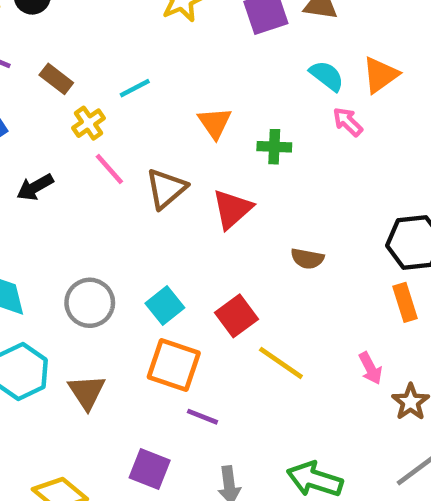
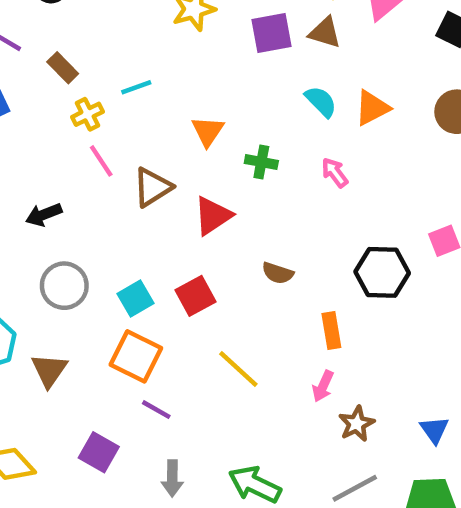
pink arrow: (348, 122) -> (335, 173), moved
black arrow: (35, 187) -> (44, 215), moved
orange rectangle: (405, 302) -> (331, 331), moved
red square: (237, 316) -> (196, 296), moved
pink arrow: (370, 368) -> (323, 386), turned 44

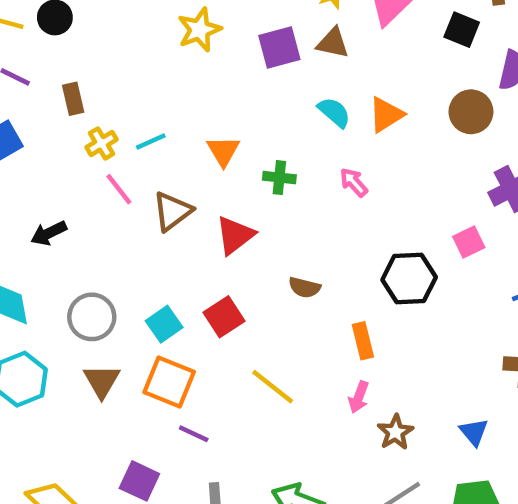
brown rectangle: (63, 68) -> (73, 99), turned 36
cyan line: (136, 87) -> (151, 141), moved
black arrow: (44, 215) -> (49, 233), moved
brown triangle: (49, 370) -> (102, 381), moved

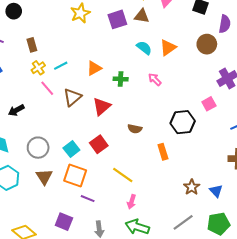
brown rectangle: (73, 99) -> (32, 45), moved
orange triangle: (223, 151) -> (94, 68), turned 35
pink arrow: (359, 397) -> (132, 202), moved
brown star: (395, 432) -> (192, 187), moved

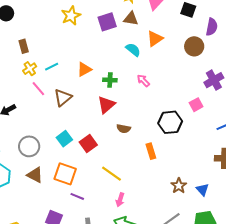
orange triangle: (168, 47) -> (155, 39), moved
red triangle: (102, 107) -> (106, 105), moved
cyan square: (71, 149) -> (64, 139), moved
brown triangle: (44, 177) -> (35, 175), turned -30

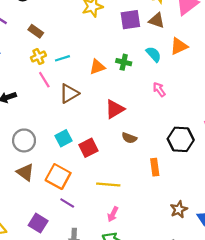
brown rectangle: (24, 46) -> (36, 31), turned -48
green cross: (110, 80) -> (124, 62), moved
yellow line: (111, 174) -> (108, 184), turned -40

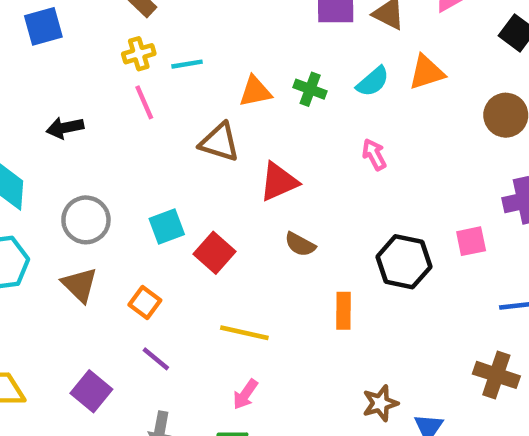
cyan semicircle: (154, 54) -> (373, 82), turned 84
brown triangle: (69, 94) -> (219, 142), moved, turned 40
red square: (88, 148) -> (215, 253), turned -30
orange square: (58, 176) -> (145, 302), size x0.6

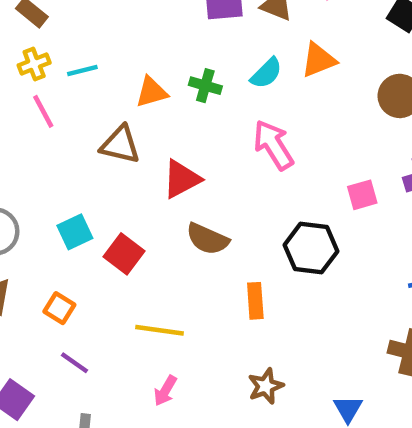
pink arrow: (374, 154) -> (273, 145), size x1.6
pink square: (471, 241) -> (362, 195), moved
brown semicircle: (300, 244) -> (207, 239), size x1.4
brown star: (380, 403) -> (266, 386), moved

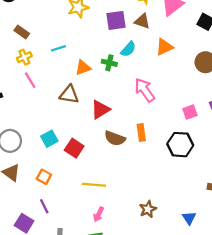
cyan line: (82, 70) -> (58, 48), moved
cyan semicircle: (266, 73) -> (128, 49), moved
black hexagon: (311, 248) -> (180, 145), moved
orange rectangle: (255, 301) -> (141, 133), moved
purple line: (75, 363) -> (44, 206), moved, turned 32

